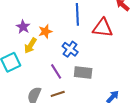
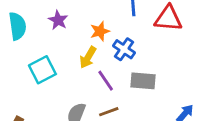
orange star: (45, 31) -> (100, 31), moved
yellow arrow: (30, 46) -> (88, 57), moved

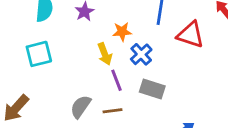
yellow arrow: (88, 57) -> (105, 54), turned -65
cyan square: (42, 70) -> (39, 54), moved

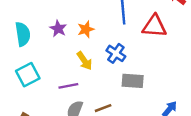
orange star: (122, 32) -> (86, 29), moved
purple line: (117, 80) -> (68, 86), moved, turned -66

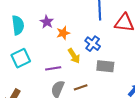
orange star: (86, 29) -> (63, 33), moved
yellow arrow: (84, 61) -> (74, 56), moved

